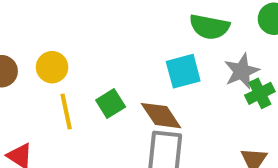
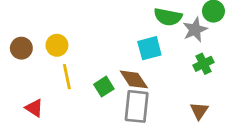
gray star: (242, 71) -> (195, 30), moved
green square: (111, 103) -> (104, 87), moved

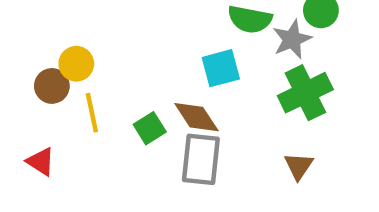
brown circle: (21, 48) -> (52, 86), moved
green cross: (204, 64) -> (305, 93), size x1.6

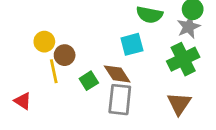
gray star: (292, 39) -> (189, 27), moved
brown circle: (52, 86) -> (65, 55), moved
brown triangle: (299, 166) -> (179, 104), size x1.4

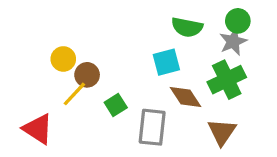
yellow line: (54, 71) -> (74, 94), turned 55
brown diamond: (117, 74) -> (185, 97), moved
red triangle: (23, 101) -> (38, 129), size x1.5

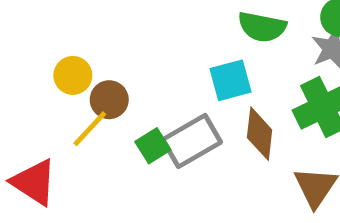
brown diamond: (185, 97) -> (260, 134), turned 40
gray rectangle: (152, 127) -> (192, 141), moved, turned 54

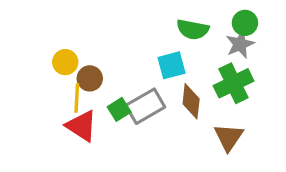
yellow line: (90, 129) -> (77, 98), turned -40
red triangle: (34, 182) -> (82, 126), moved

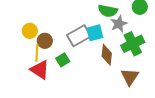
gray star: (240, 44) -> (119, 24), moved
gray rectangle: (145, 106) -> (79, 36), moved

